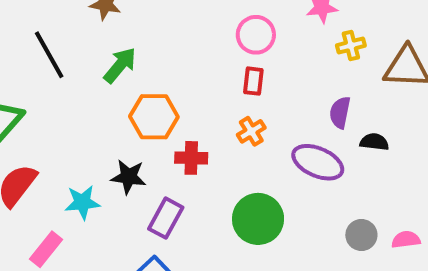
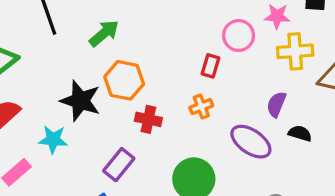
pink circle: (256, 35) -> (239, 36), moved
yellow cross: (351, 45) -> (295, 51), size x1.5
black star: (129, 177) -> (80, 101), moved, size x1.4

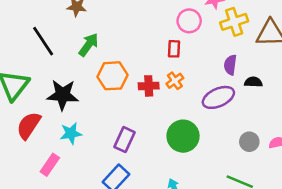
black star: (80, 101) -> (63, 95), moved
red cross: (148, 119) -> (149, 86), moved
purple ellipse: (251, 142) -> (218, 97), turned -44

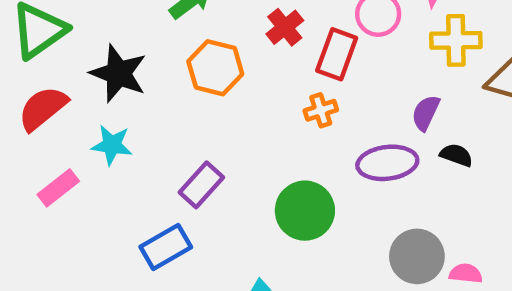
red rectangle: (174, 49) -> (337, 54), size x1.5
red cross: (149, 86) -> (285, 27), moved, turned 36
gray circle: (249, 142) -> (417, 256), size x1.5

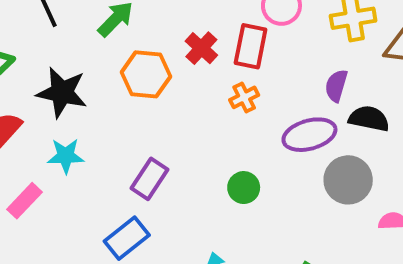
red cross: (285, 27) -> (201, 48), moved
black semicircle: (456, 155) -> (369, 119), size x1.4
green circle: (305, 211) -> (244, 188), size x0.6
gray circle: (417, 256) -> (348, 180), moved

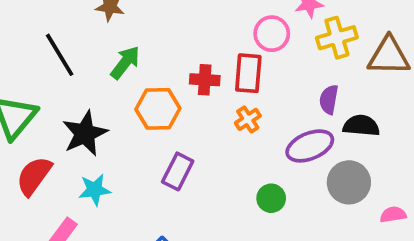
red cross: (201, 48) -> (205, 80), turned -32
black star: (62, 92) -> (85, 133), turned -30
purple rectangle: (150, 179) -> (178, 171), moved
green circle: (244, 188) -> (271, 198), moved

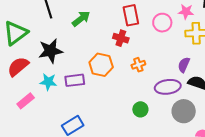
red rectangle: (248, 73) -> (131, 15), moved, turned -30
orange hexagon: (158, 109) -> (101, 65), moved
purple rectangle: (178, 171) -> (75, 80), moved, turned 42

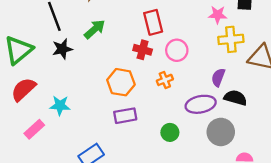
pink circle: (162, 23) -> (177, 50), moved
black star: (50, 51) -> (62, 49), moved, size x0.7
purple rectangle: (75, 80) -> (125, 116), moved

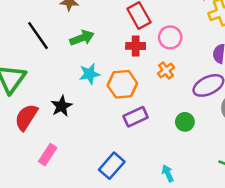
green arrow: (95, 29) -> (82, 38), turned 35
black star: (62, 49) -> (62, 106), moved
cyan star: (60, 105) -> (89, 74), moved

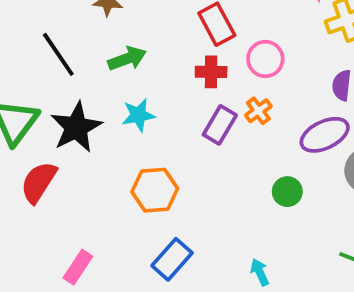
orange hexagon: (122, 84) -> (155, 190), moved
black star: (62, 106) -> (76, 127), moved, size x1.5
purple rectangle: (136, 117) -> (220, 125), moved, turned -35
pink rectangle: (48, 155) -> (78, 267), moved

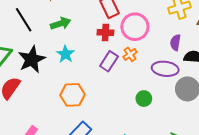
pink circle: (265, 59) -> (135, 27), size x1.4
cyan star: (138, 115) -> (65, 54), turned -30
purple ellipse: (325, 135) -> (165, 69), turned 30

